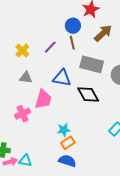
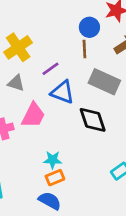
purple line: (50, 47) -> (50, 69), moved
yellow cross: (22, 51) -> (18, 47), size x1.5

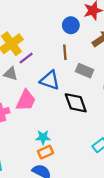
brown line: (84, 49) -> (65, 52), moved
purple line: (50, 69) -> (26, 58), moved
gray rectangle: (104, 82) -> (85, 71), size x0.7

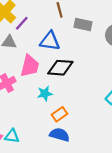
black diamond: (76, 103) -> (60, 68), moved, turned -55
cyan star: (43, 137) -> (45, 93), moved

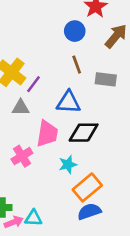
orange rectangle: (60, 114) -> (87, 187), size x1.5
blue semicircle: (60, 135) -> (89, 211), turned -30

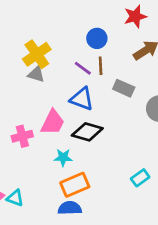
blue circle: (75, 31) -> (97, 38), moved
purple line: (34, 84) -> (83, 68), moved, turned 72
gray triangle: (21, 108) -> (36, 74), moved

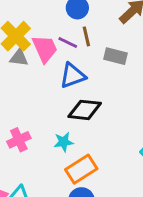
blue triangle: (82, 99) -> (73, 76), turned -30
pink trapezoid: (53, 122) -> (45, 49), moved, turned -40
pink cross: (22, 136) -> (19, 140), moved

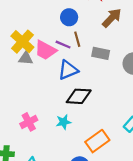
pink trapezoid: (45, 49) -> (45, 50), turned 145
orange rectangle: (81, 169) -> (97, 141), moved

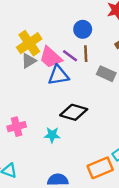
gray triangle: (26, 58) -> (29, 61), turned -48
blue triangle: (68, 70) -> (58, 75), moved
orange rectangle: (97, 141) -> (100, 168), moved

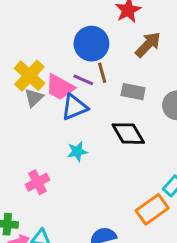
blue circle: (83, 29) -> (91, 44), size x1.5
black diamond: (74, 112) -> (128, 134), moved, turned 56
cyan star: (52, 135) -> (77, 152), moved

